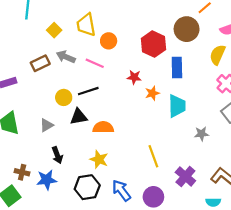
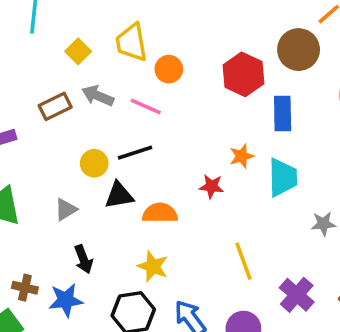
red star: (134, 77) -> (211, 186), moved

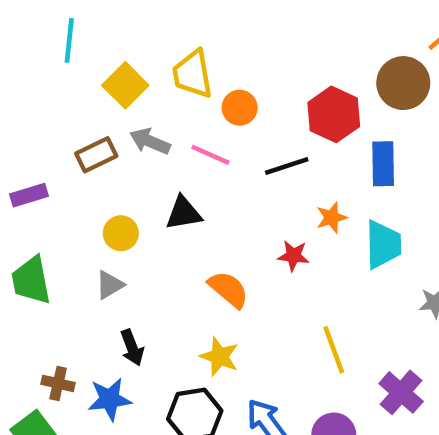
yellow square: (78, 51) -> (125, 85), size x1.4
black line: (135, 153) -> (287, 166), moved
yellow circle: (94, 163) -> (121, 233), moved
black triangle: (119, 195) -> (184, 213), moved
orange semicircle: (160, 213) -> (228, 289), turned 40

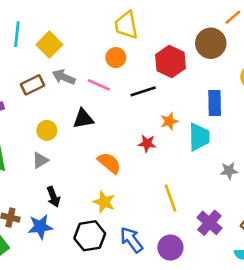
cyan line: (69, 40) -> (17, 34), moved
yellow trapezoid: (193, 74) -> (126, 25), moved
blue rectangle: (383, 164) -> (215, 103), moved

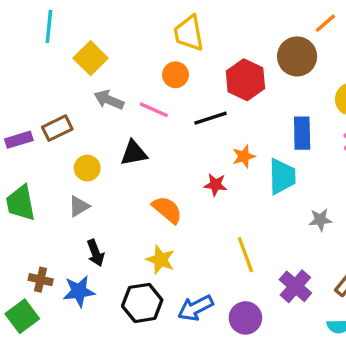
cyan line: (17, 34) -> (49, 26), moved
brown rectangle: (33, 85) -> (57, 128), moved
blue arrow: (131, 240) -> (195, 308), turned -80

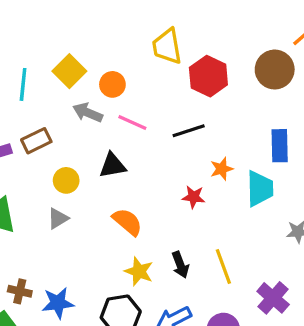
cyan line: (49, 26) -> (23, 84), moved
orange circle: (175, 75) -> (112, 84), moved
red hexagon: (245, 80) -> (208, 76), moved
orange semicircle: (167, 210) -> (127, 222), moved
black arrow: (96, 253) -> (180, 265), moved

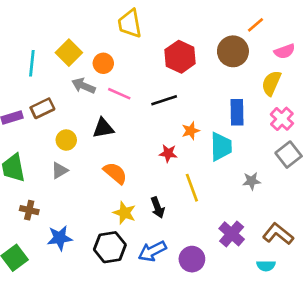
yellow trapezoid: (167, 46) -> (130, 24), moved
yellow line: (223, 266) -> (192, 188), moved
brown cross: (20, 291) -> (29, 210), moved

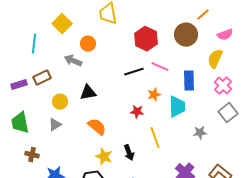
yellow square: (69, 53) -> (62, 24), moved
pink line: (119, 94) -> (160, 67), moved

